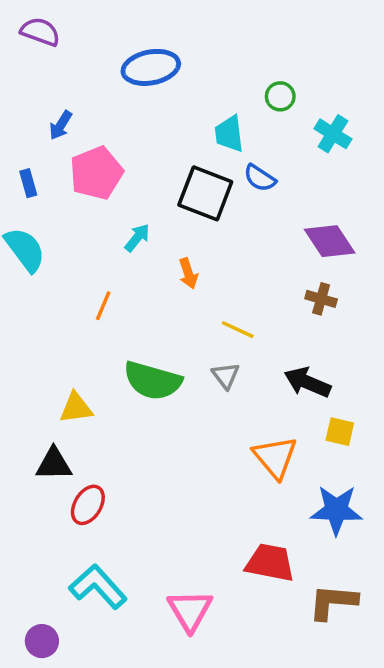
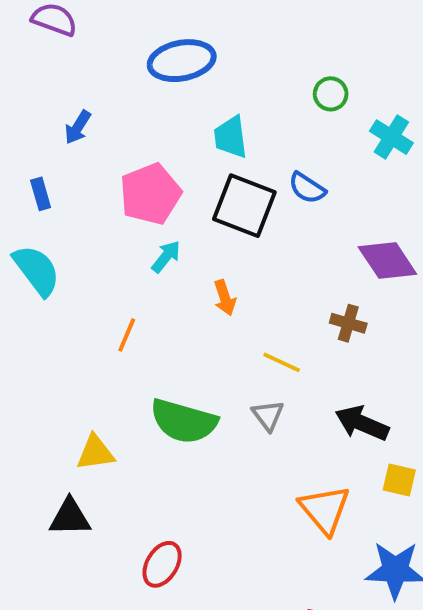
cyan trapezoid: (229, 134) -> (231, 137), moved
pink pentagon: (96, 173) -> (150, 194), moved
brown cross: (321, 299) -> (348, 323), moved
red ellipse: (88, 505) -> (162, 564), moved

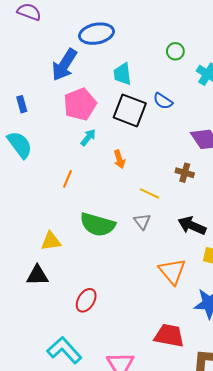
blue arrow: (78, 127) -> (64, 65), moved, size x1.8

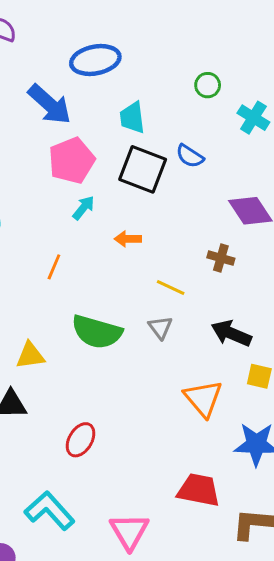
blue arrow: (64, 65) -> (49, 104), turned -80
orange arrow: (119, 159) -> (128, 239), turned 108

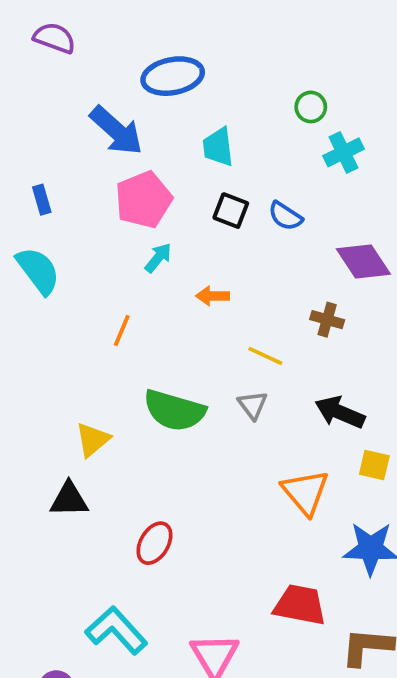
cyan cross: (253, 118) -> (343, 152), moved, turned 32
blue semicircle: (190, 156) -> (285, 216), moved
black square: (143, 169) -> (231, 211), size x0.6
yellow triangle: (30, 356) -> (93, 440), turned -32

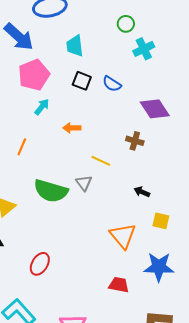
gray triangle: (253, 405) -> (84, 183), moved
black arrow: (340, 412) -> (142, 192), size x0.6
red trapezoid: (300, 605) -> (119, 285), moved, size x0.7

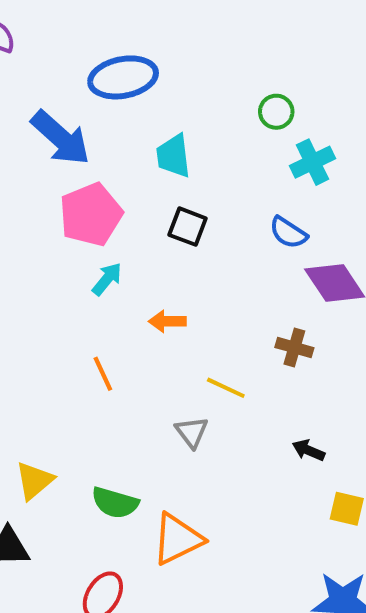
blue semicircle: (112, 84) -> (288, 233), moved
orange line: (22, 147) -> (103, 374), moved, turned -48
green semicircle: (51, 191) -> (115, 503), moved, size x0.7
orange triangle: (123, 236) -> (177, 539), moved, turned 44

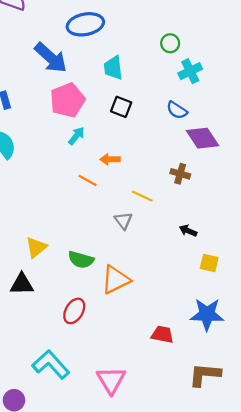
orange line: (103, 374) -> (88, 180), moved, turned -36

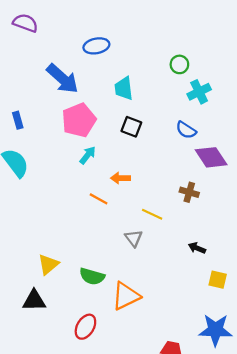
blue ellipse: (85, 24) -> (96, 46), size x0.7

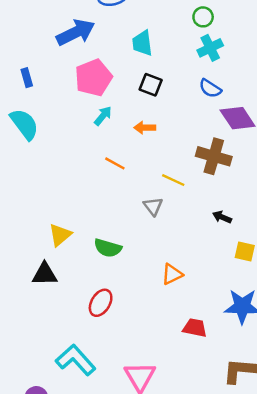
blue arrow: (63, 79) -> (76, 32), turned -68
cyan cross: (199, 92) -> (210, 48), moved
orange arrow: (120, 178) -> (145, 128), moved
brown cross: (189, 192) -> (214, 156), size x1.6
orange triangle: (126, 296) -> (172, 274), moved, size x0.7

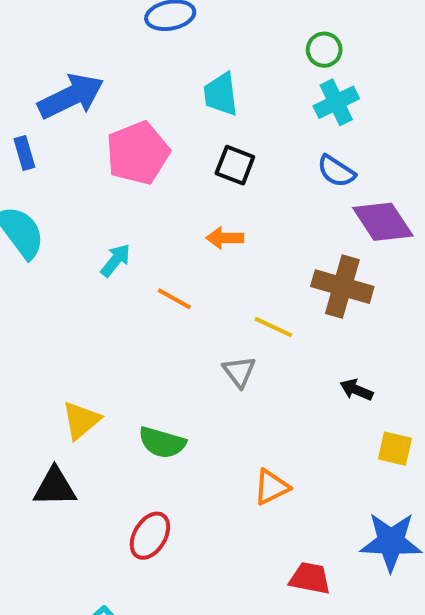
blue arrow: (76, 32) -> (71, 96), moved
cyan arrow: (103, 116) -> (116, 260), moved

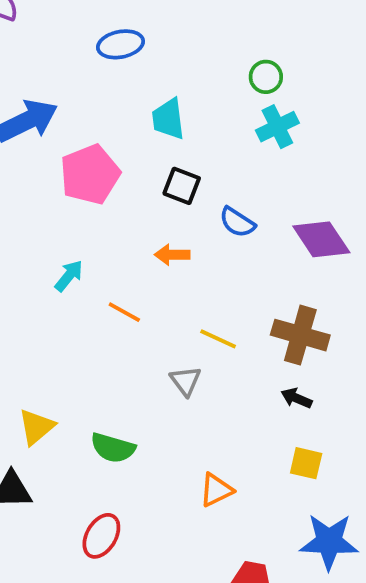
blue semicircle: (336, 171) -> (237, 222), moved
brown cross: (342, 287) -> (300, 335), moved
yellow square: (395, 449) -> (306, 463), moved

